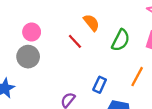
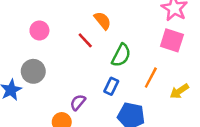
green semicircle: (121, 40) -> (121, 55), moved
gray circle: (28, 57) -> (33, 71), moved

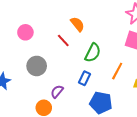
gray circle: (33, 71) -> (37, 66), moved

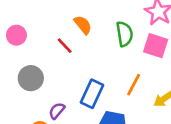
green semicircle: (93, 53) -> (124, 34), moved, turned -36
blue rectangle: (85, 78) -> (92, 94), size x1.5

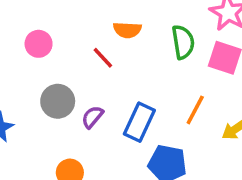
orange semicircle: (83, 25) -> (127, 30), turned 132
purple semicircle: (57, 111) -> (92, 117), moved

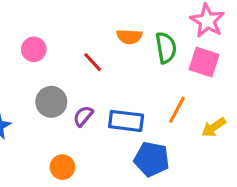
orange semicircle: (127, 30) -> (129, 37), moved
blue rectangle: (139, 122) -> (126, 121), turned 72

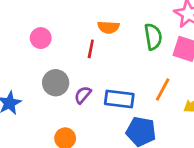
orange semicircle: (129, 37) -> (108, 27), moved
red line: (93, 62) -> (91, 49), turned 54

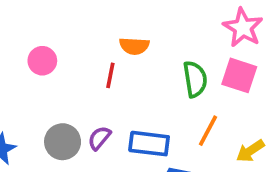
green semicircle: (153, 37) -> (195, 79), moved
gray circle: (56, 83) -> (63, 142), moved

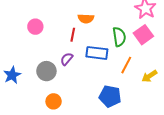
pink square: (239, 75) -> (143, 35), turned 36
purple semicircle: (99, 138) -> (67, 59), moved
blue rectangle: (149, 144) -> (97, 53), moved

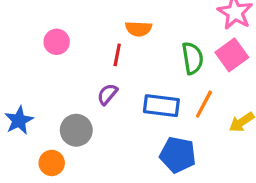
blue rectangle: (97, 53) -> (161, 106), moved
gray circle: (46, 71) -> (76, 130), moved
orange circle: (54, 101) -> (52, 163), moved

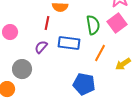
pink circle: (57, 42) -> (10, 32), moved
blue rectangle: (161, 106) -> (69, 43), moved

